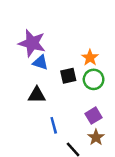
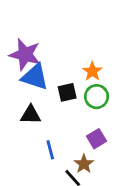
blue triangle: (40, 62) -> (35, 77), size x1.5
brown star: (96, 137) -> (84, 164), moved

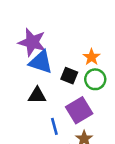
black square: (67, 92) -> (69, 76), turned 35
purple square: (97, 139) -> (79, 110), moved, size x1.5

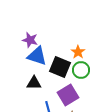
purple star: (32, 42) -> (30, 40), size x0.7
black square: (69, 76) -> (60, 67), size x1.5

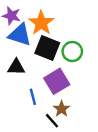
orange star: (78, 52) -> (41, 23), moved, size x1.5

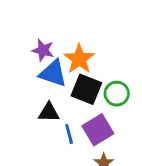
blue line: (33, 97) -> (69, 134), moved

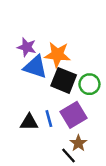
orange star: (79, 59) -> (57, 55), turned -30
black triangle: (49, 112) -> (29, 122), moved

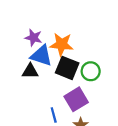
blue line: (49, 119) -> (54, 115), moved
black triangle: (29, 122) -> (30, 71), moved

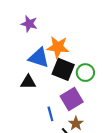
purple star: (34, 38) -> (29, 24), moved
black triangle: (30, 71) -> (28, 82), moved

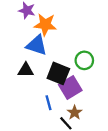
orange star: (58, 47) -> (45, 25), moved
black square: (63, 69) -> (58, 73), moved

